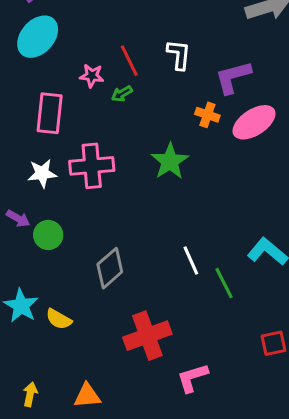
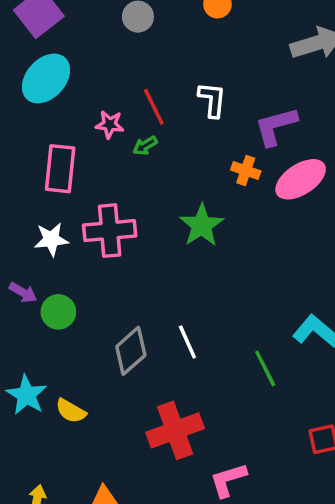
white line: (191, 261) -> (187, 342), moved

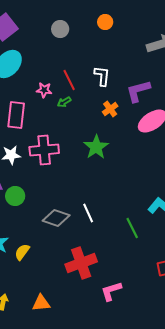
orange cross: (246, 170) -> (110, 109), moved, turned 35
gray diamond: (131, 351) -> (56, 218), turned 60
yellow semicircle: (71, 411) -> (22, 252), turned 96

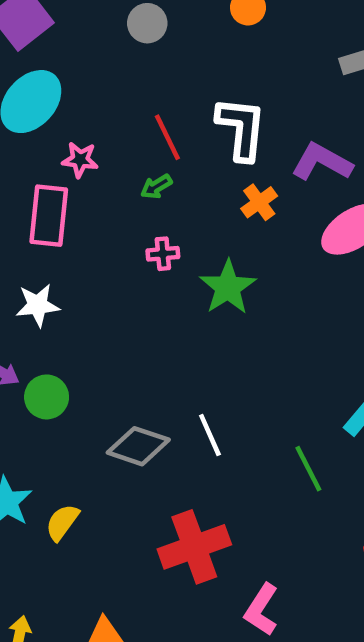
white L-shape: (102, 76) -> (241, 128), size x1.4
pink star: (44, 90) -> (80, 160), moved
purple L-shape: (138, 91) -> (322, 162), turned 44
pink cross: (44, 150) -> (163, 254), moved, size x0.5
pink L-shape: (111, 291) -> (261, 610), turned -40

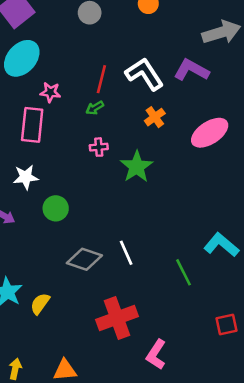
white L-shape: (241, 128) -> (144, 74), turned -39
red line: (167, 137) -> (101, 79), turned 40
purple L-shape: (322, 162) -> (191, 70), moved
green circle: (47, 397) -> (56, 208), moved

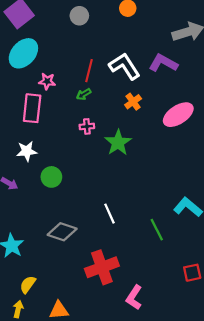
gray diamond: (84, 259) -> (62, 232), moved
yellow semicircle: (40, 304) -> (28, 284), moved

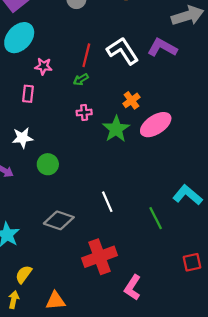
orange cross: (133, 102) -> (131, 100), moved
pink rectangle: (32, 108) -> (28, 94), size x0.6
pink ellipse: (178, 115) -> (156, 125), moved

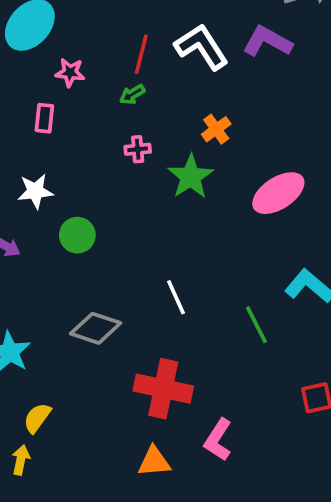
pink ellipse: (156, 125) -> (278, 193), moved
red cross: (100, 257) -> (163, 389), turned 32
orange triangle: (56, 301) -> (154, 462), moved

